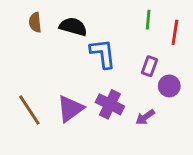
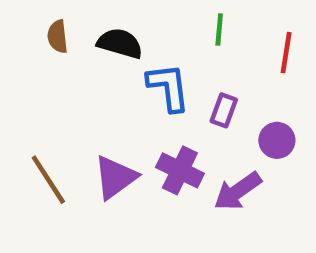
green line: (148, 20) -> (219, 30), moved
purple rectangle: (149, 66) -> (224, 110), moved
purple arrow: (145, 117) -> (238, 191), size x1.5

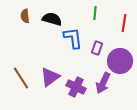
purple circle: (277, 140) -> (120, 61), size x1.6
purple cross: (180, 170) -> (76, 87), moved
purple arrow: (238, 191) -> (103, 83), turned -30

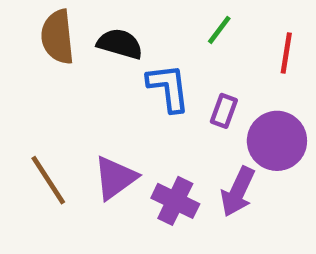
green line: (95, 13) -> (219, 30), turned 32
brown semicircle: (25, 16) -> (57, 37), size x1.6

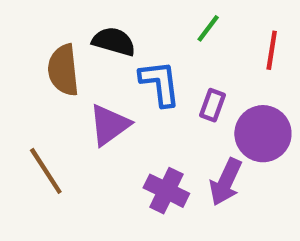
brown semicircle: (57, 37) -> (63, 70), moved
purple triangle: (115, 178) -> (109, 125), moved

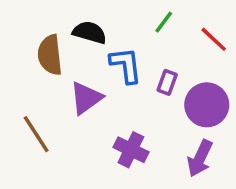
red line: (272, 50) -> (214, 39), turned -56
purple arrow: (226, 182) -> (200, 158), moved

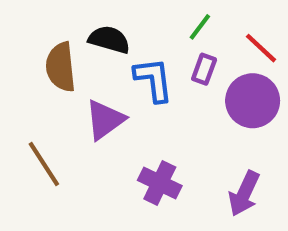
purple rectangle: (167, 82) -> (204, 69), moved
purple circle: (207, 105) -> (253, 101), moved

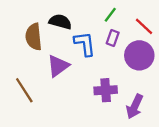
purple cross: (160, 183) -> (106, 90), moved, turned -30

